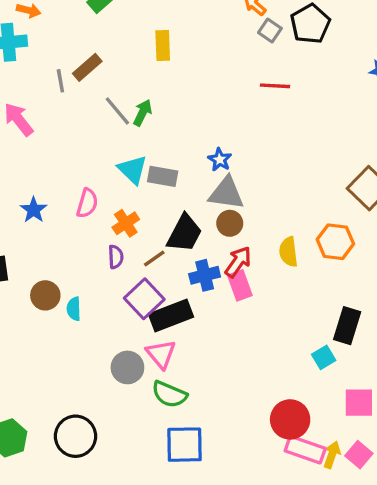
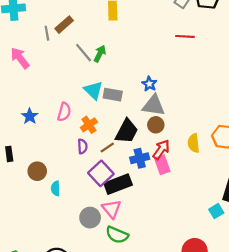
cyan semicircle: (74, 309) -> (56, 188), moved

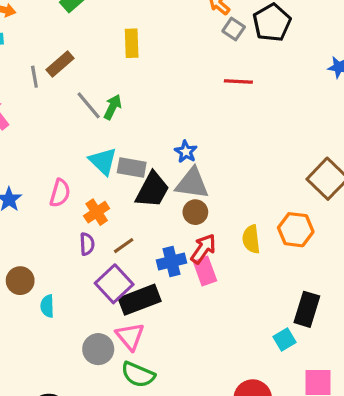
black trapezoid: (127, 131) -> (152, 190), moved

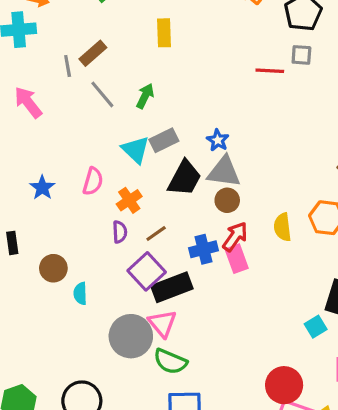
gray square: (234, 29) -> (301, 55), moved, turned -30
gray line: (89, 105) -> (102, 94), moved
gray rectangle: (132, 168) -> (164, 140), moved, turned -36
gray circle: (98, 349) -> (131, 336), size x1.4

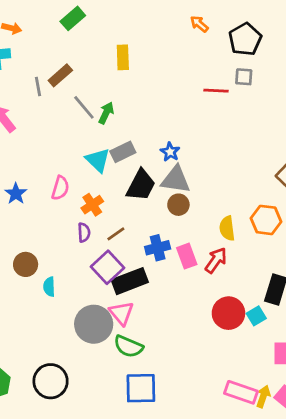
gray line: (102, 94) -> (84, 107), moved
red arrow: (235, 237) -> (216, 260), moved
red circle: (284, 385) -> (228, 313), moved

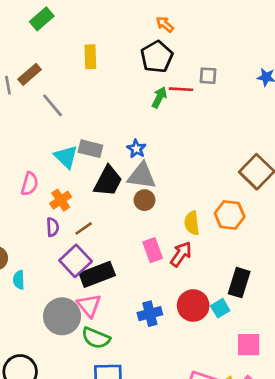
black pentagon: (245, 39) -> (157, 57), moved
green arrow: (106, 113) -> (159, 97), moved
gray rectangle: (123, 152) -> (90, 149), turned 40
blue cross: (158, 248) -> (150, 314), moved

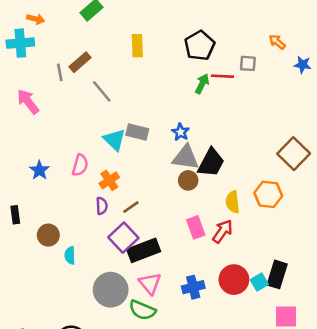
orange arrow: (165, 24) -> (277, 42), moved
black trapezoid: (108, 181) -> (211, 163), moved
black rectangle: (239, 283) -> (277, 274), moved
pink triangle: (89, 306) -> (150, 283), moved

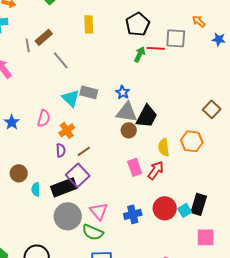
gray square: (248, 63) -> (176, 38), size x1.5
brown square: (294, 154) -> (212, 109), size x0.7
black rectangle: (144, 250) -> (64, 187), moved

